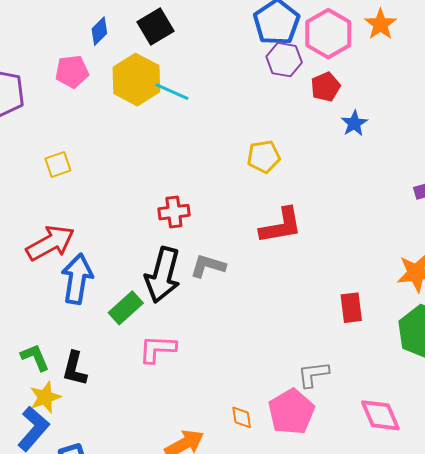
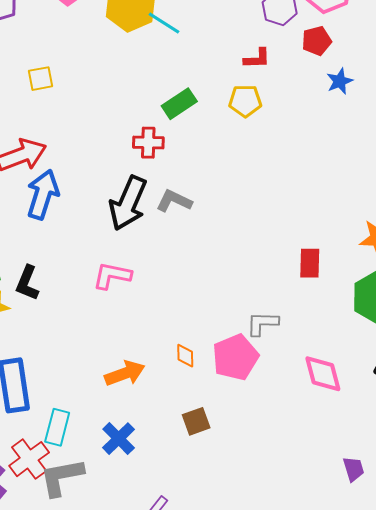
red L-shape: (281, 226) -> (257, 59), moved, size x0.6
green rectangle: (126, 308) -> (179, 104), moved

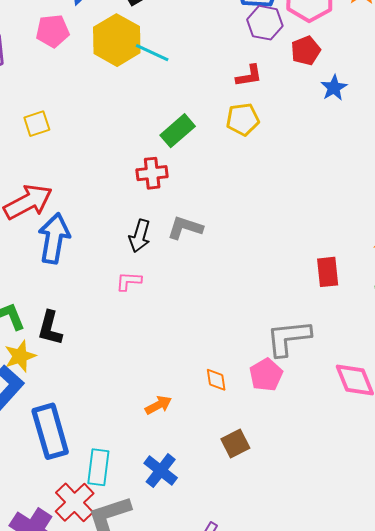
black arrow: (128, 203) -> (140, 236), size x0.6
pink L-shape: (112, 276) -> (129, 281), moved, size x0.7
gray L-shape: (262, 323) -> (288, 338), size x1.4
pink pentagon: (235, 357) -> (266, 375), size x0.7
orange arrow: (125, 373) -> (158, 405), size x0.7

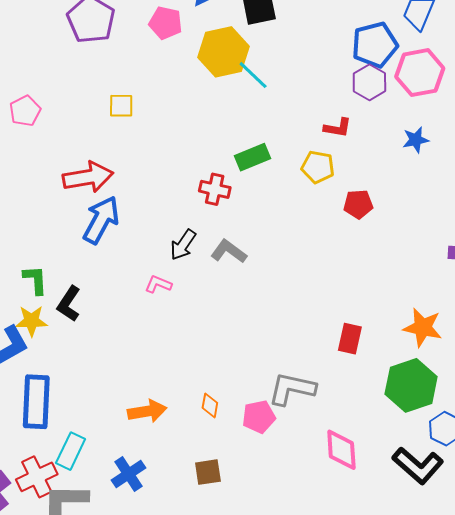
red pentagon: (306, 51) -> (358, 204), moved
blue star: (334, 88) -> (416, 140), moved
orange arrow: (158, 405) -> (147, 411), size x1.4

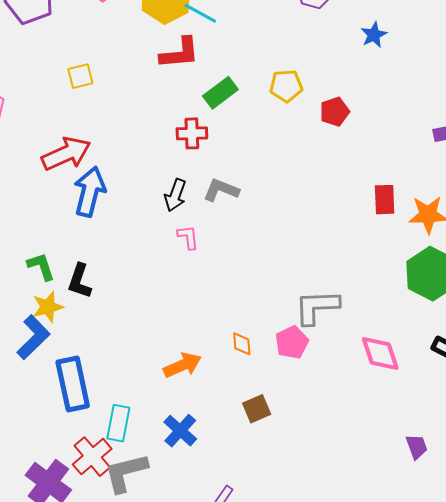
red L-shape: (338, 128) -> (180, 53), moved, size x1.5
pink L-shape: (158, 284) -> (188, 237), moved, turned 76
red rectangle: (350, 339) -> (385, 200), moved

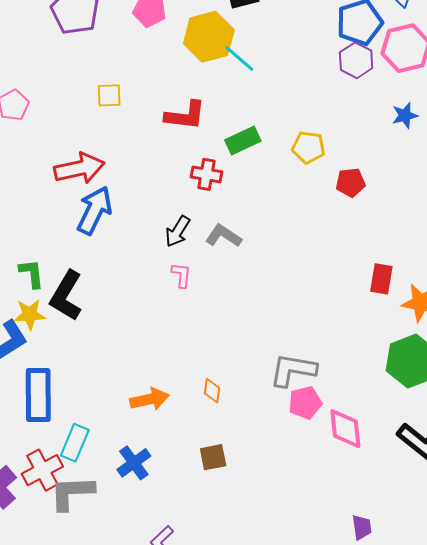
red L-shape: (180, 53) -> (185, 116), moved
black L-shape: (80, 281) -> (66, 296), size x1.4
pink pentagon: (292, 342) -> (305, 403), moved

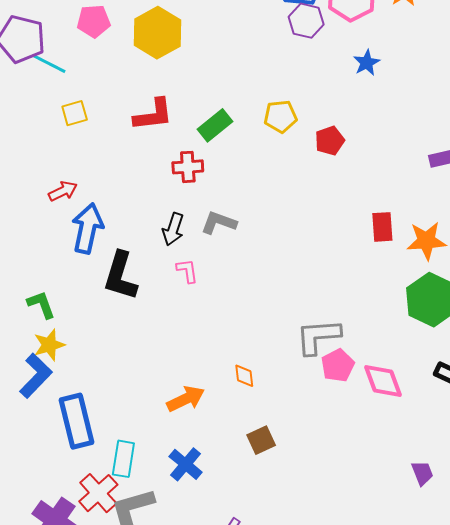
cyan line: (239, 59) -> (49, 64), moved
red arrow: (79, 168) -> (63, 191), size x0.6
black L-shape: (66, 296) -> (120, 276), moved

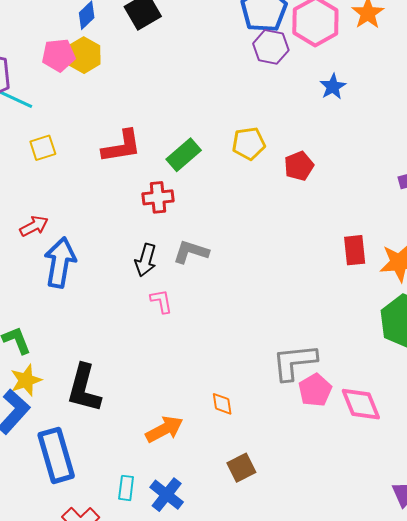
yellow hexagon: (157, 33) -> (84, 55), moved, size x0.7
black L-shape: (120, 276) -> (84, 388), moved
cyan rectangle: (123, 459) -> (126, 488), moved, size x0.7

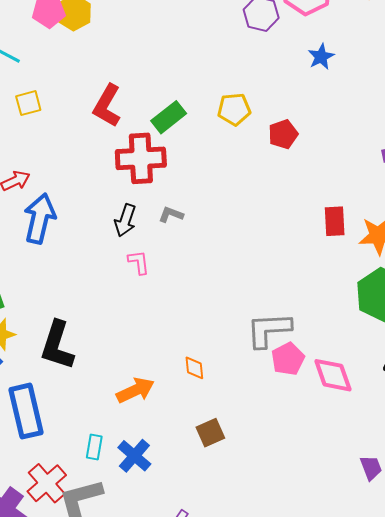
red L-shape: (122, 146) -> (107, 106), turned 126
red cross: (158, 197) -> (141, 158), size x1.6
gray L-shape: (191, 252) -> (171, 215), size x0.7

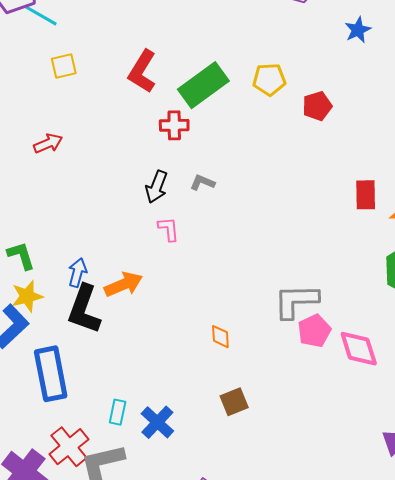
green rectangle: (169, 117) -> (203, 85), size x1.4
red cross: (141, 158) -> (174, 125), size x0.6
blue arrow: (40, 218) -> (77, 273), moved, size x0.6
orange arrow: (135, 390) -> (123, 284), moved

